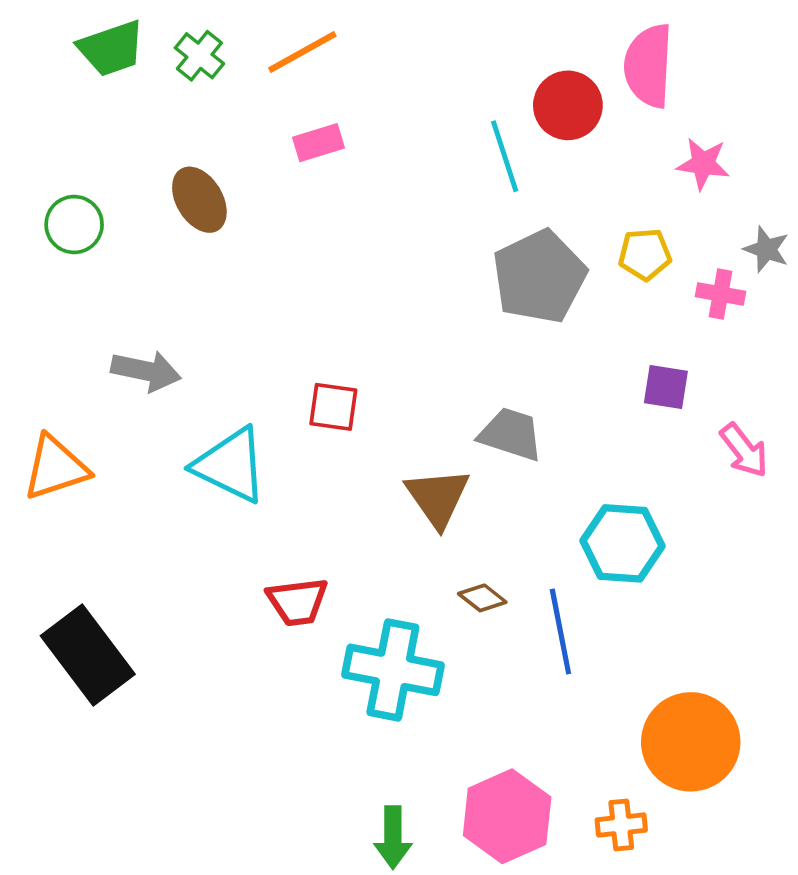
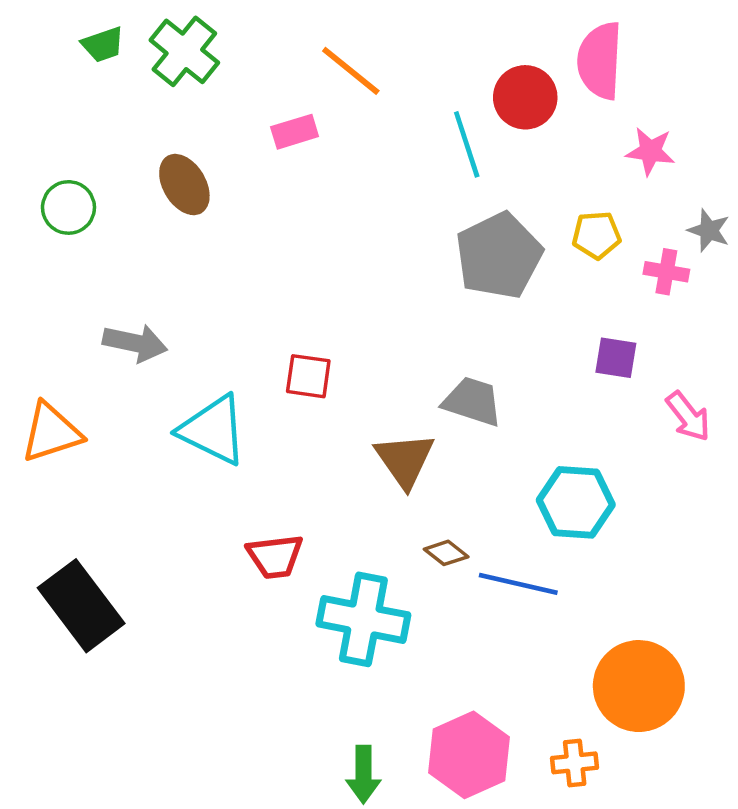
green trapezoid: (111, 48) -> (103, 45), size x0.7
orange line: (302, 52) -> (351, 71), moved, turned 68
green cross: (199, 56) -> (184, 51), size x1.5
blue line: (560, 631) -> (518, 584), turned -66

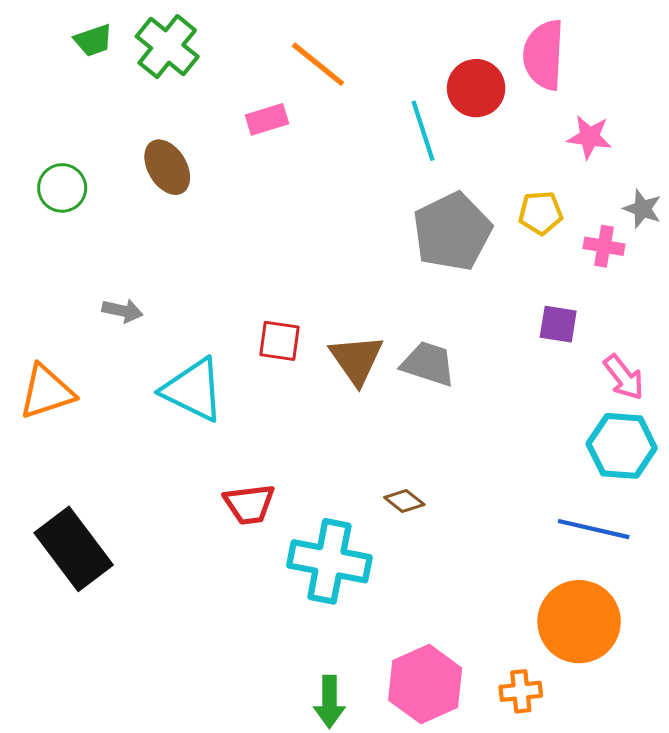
gray arrow: (135, 343) -> (122, 311), size x0.7
brown triangle: (405, 460) -> (356, 360), moved
cyan hexagon: (576, 502) -> (622, 446), moved
blue line: (518, 584) -> (594, 529), moved

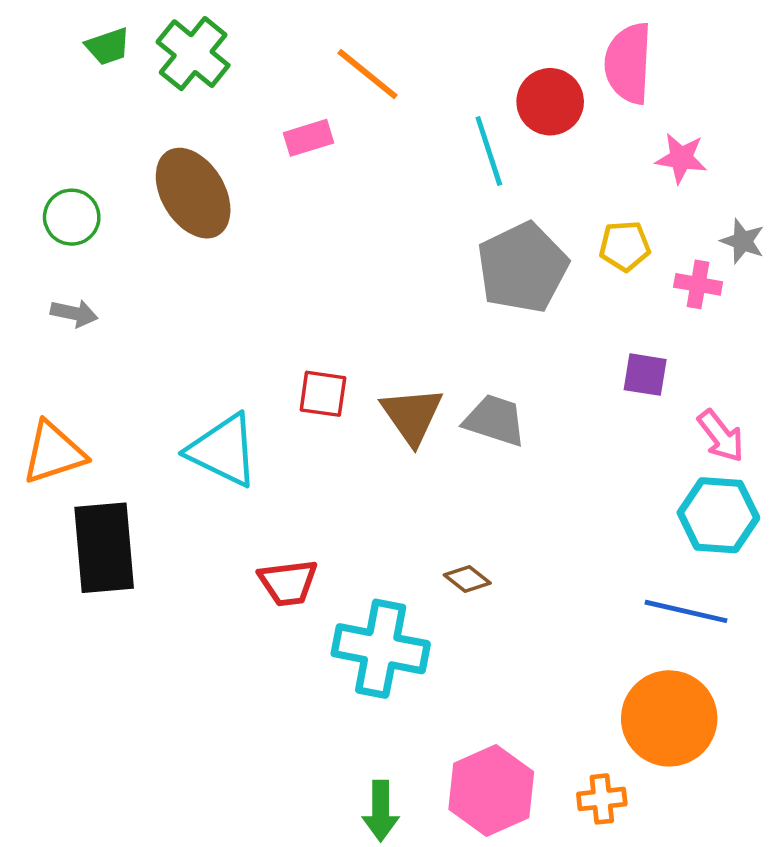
brown ellipse: (167, 167) -> (193, 193), size x1.4
gray arrow: (122, 311) -> (74, 313), moved
black rectangle: (74, 549) -> (104, 548), moved, turned 32

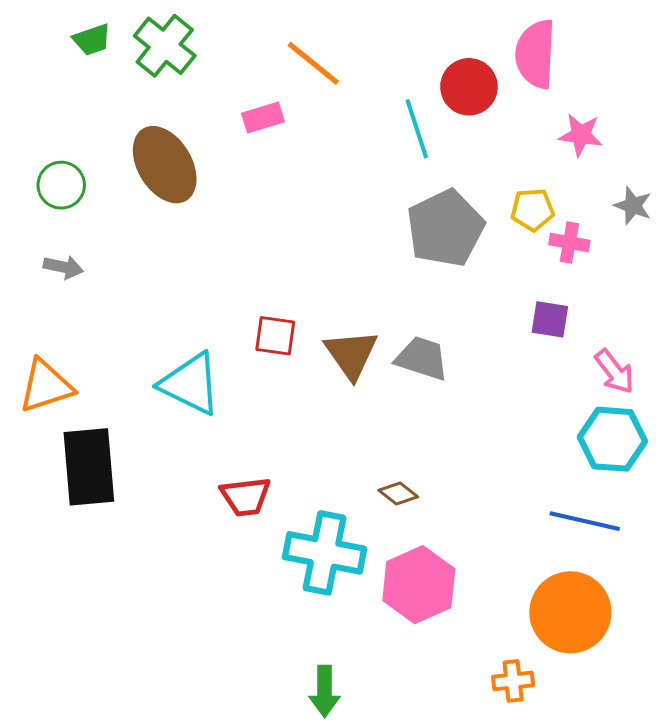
pink cross: (698, 284) -> (569, 242), moved
pink hexagon: (491, 791) -> (419, 585), moved

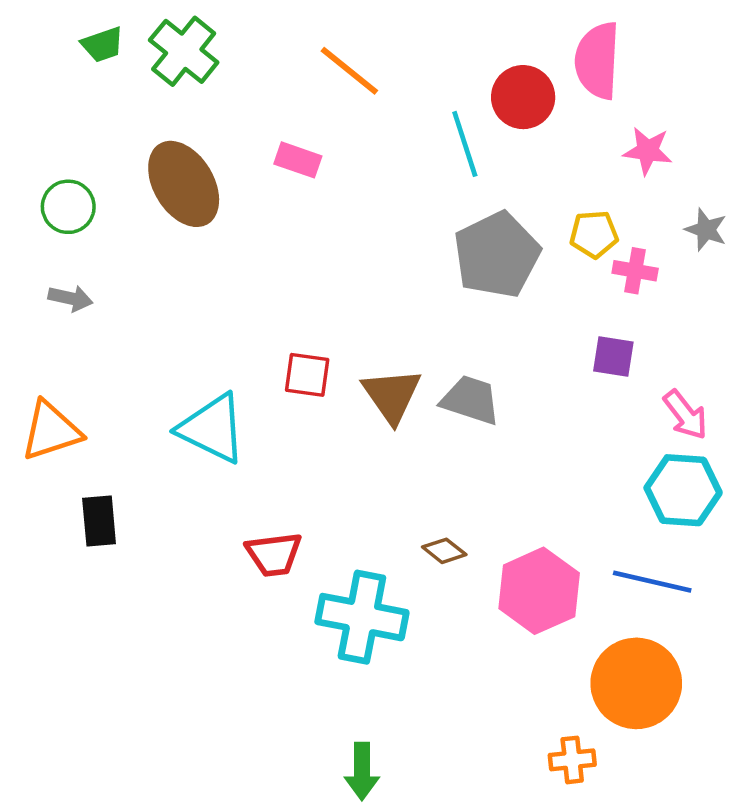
pink rectangle: (263, 117) -> (298, 160), moved, turned 36
black rectangle: (89, 467) -> (99, 521), size x0.6
pink hexagon: (419, 585) -> (539, 591), moved

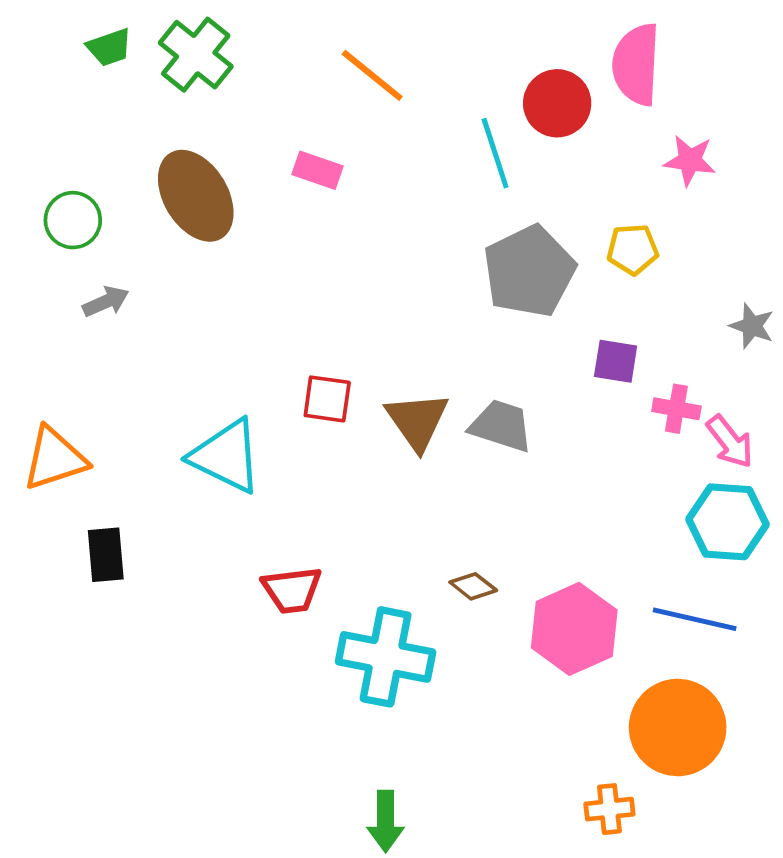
gray star: (706, 230) -> (752, 326), moved
pink cross: (635, 271) -> (676, 409), moved
gray arrow: (70, 298) -> (106, 302), moved, turned -36
purple square: (613, 357) -> (616, 361), moved

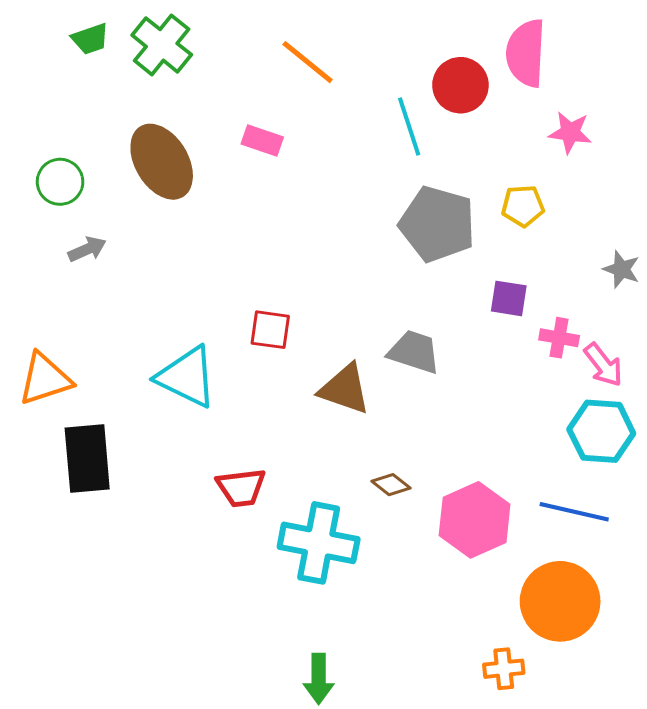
gray pentagon: (529, 271) -> (437, 224), turned -30
brown triangle: (417, 421) -> (345, 389), moved, turned -36
black rectangle: (106, 555) -> (87, 458), size x1.5

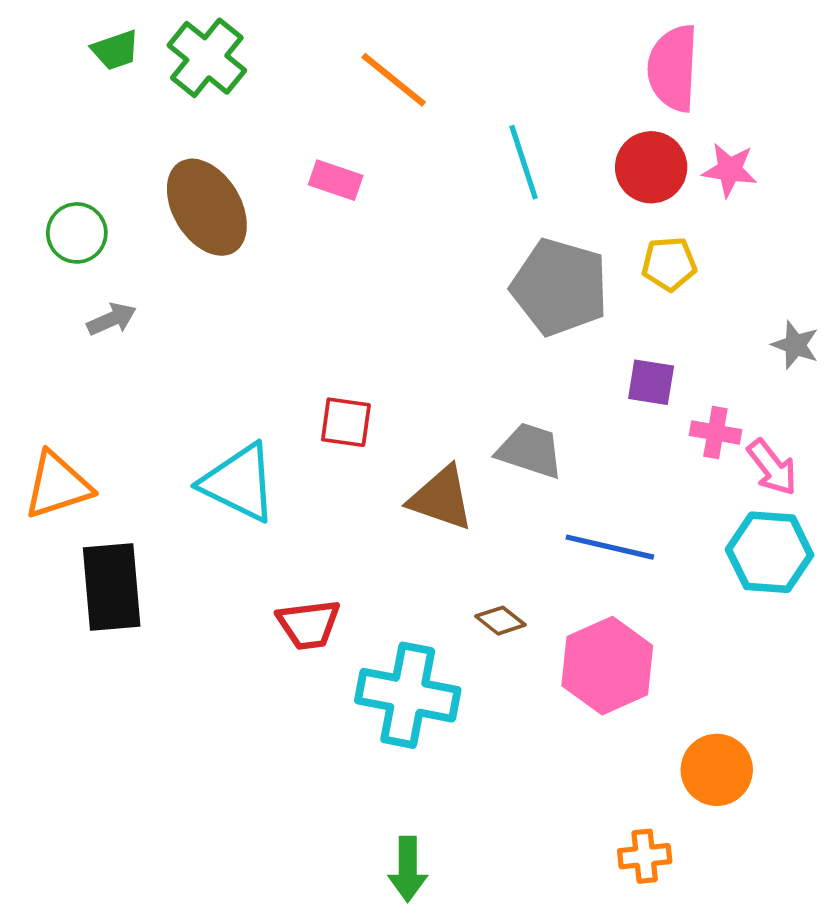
red circle: (460, 85) -> (651, 167), moved
blue line: (574, 512) -> (610, 547), moved
orange circle: (560, 601) -> (717, 770), size x0.7

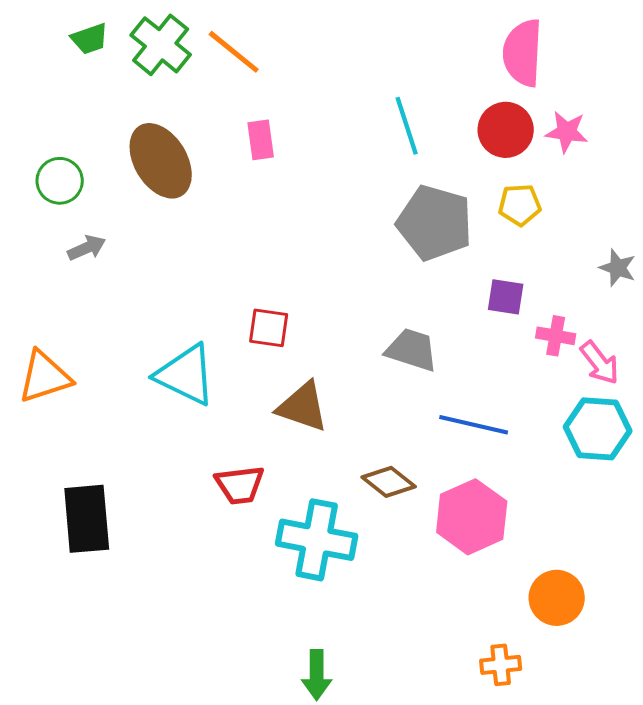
orange line: (394, 80) -> (234, 52), moved
pink rectangle: (336, 180) -> (261, 140), turned 63
brown triangle: (441, 498) -> (303, 407), moved
black rectangle: (112, 587) -> (87, 519), moved
brown diamond: (500, 621) -> (389, 482), size x1.4

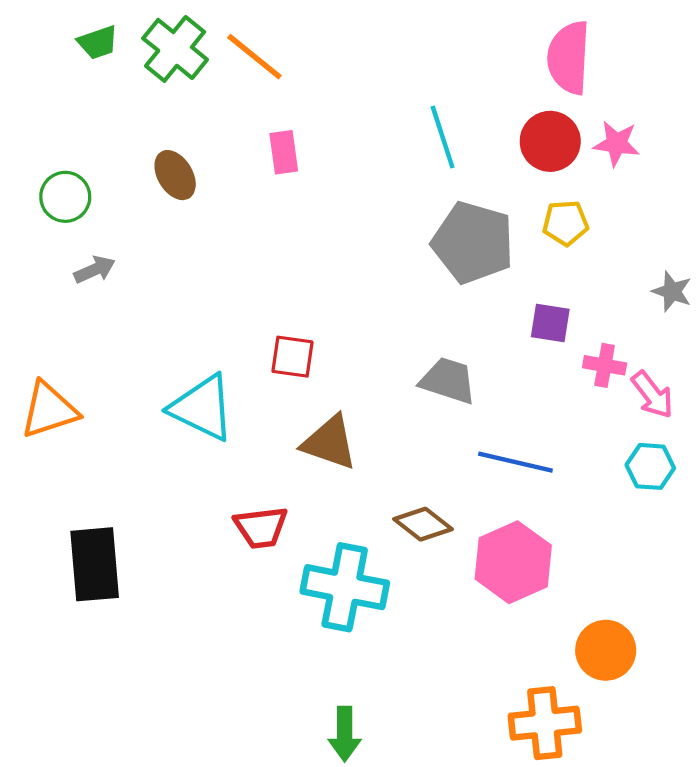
brown ellipse: (161, 161) -> (175, 175), size x0.6
cyan hexagon: (598, 429) -> (650, 466), size x0.7
orange cross: (501, 665) -> (545, 723), size x1.6

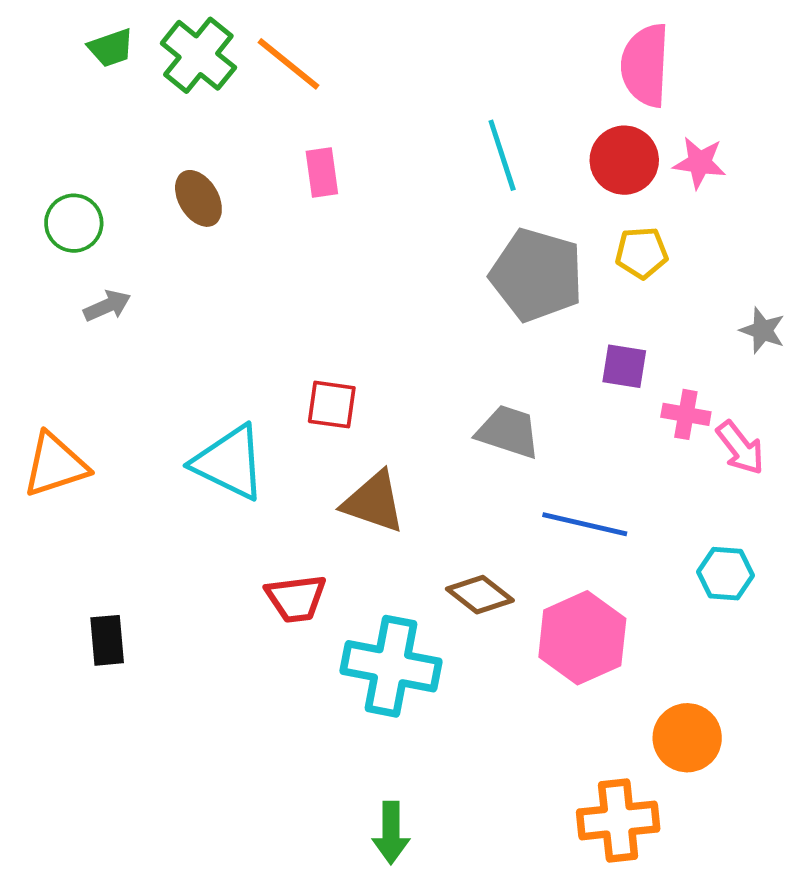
cyan hexagon: (650, 466) -> (725, 574), moved
black rectangle: (95, 564) -> (107, 640), size x0.6

